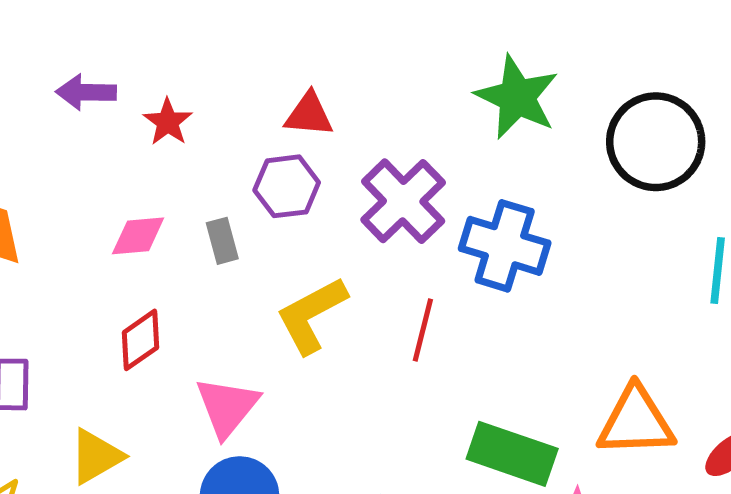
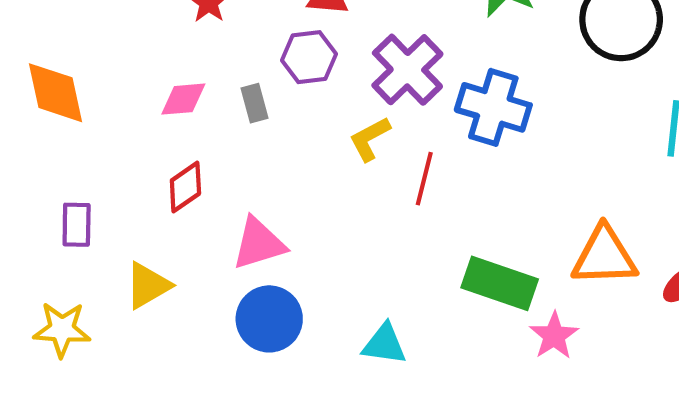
yellow L-shape: (311, 315) -> (370, 139), moved, size x0.7
pink triangle: (227, 407) -> (259, 244), turned 34

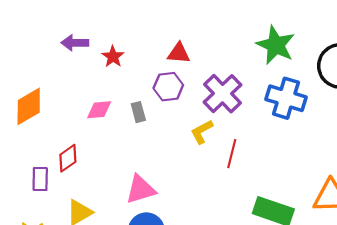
orange diamond: (56, 93) -> (29, 106), turned 72
blue cross: (493, 107) -> (286, 98), moved
red diamond: (185, 187) -> (68, 158), moved

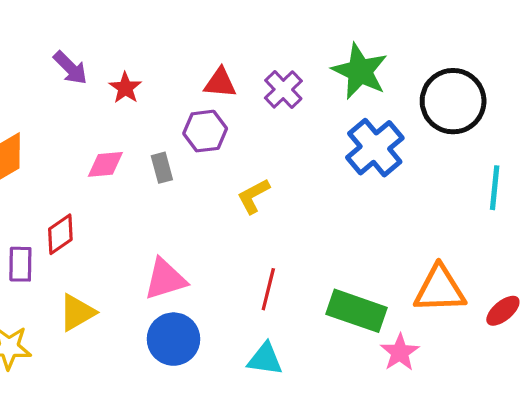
purple arrow: (75, 43) -> (70, 68), turned -136
purple cross: (223, 94) -> (283, 89), moved, size x0.7
blue cross: (286, 98) -> (375, 148), turned 33
red line: (232, 154) -> (268, 289), moved

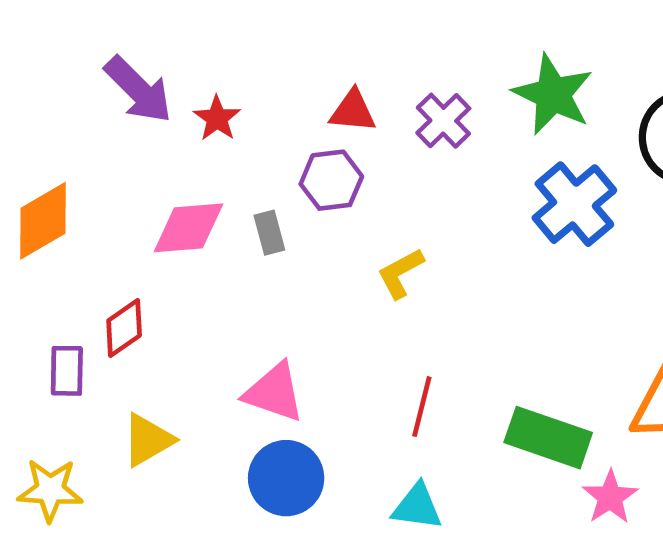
purple arrow: (70, 68) -> (138, 90), size x1.4
pink diamond: (105, 164) -> (188, 228), size x1.4
pink triangle: (165, 279) -> (274, 392), turned 36

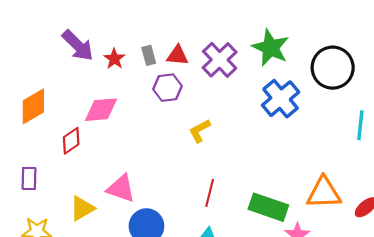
purple cross: (443, 121) -> (220, 60), size x1.4
gray rectangle: (269, 233) -> (149, 55), moved
red diamond: (124, 328) -> (71, 141), moved
purple rectangle: (67, 371) -> (29, 178), moved
pink triangle: (274, 392) -> (121, 188), moved

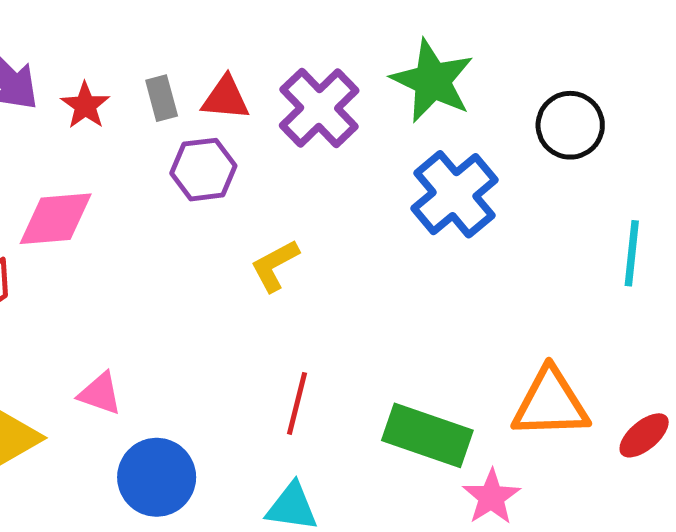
black circle: (333, 68) -> (570, 125), size x0.7
pink triangle: (121, 188) -> (100, 394), size x0.7

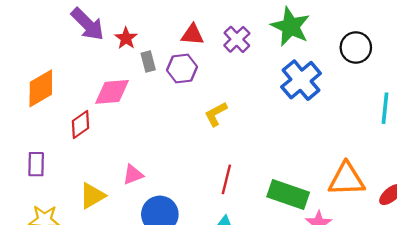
gray rectangle: (162, 98) -> (148, 62), moved
purple cross: (319, 108) -> (237, 39), size x0.7
pink triangle: (100, 394) -> (133, 175), turned -40

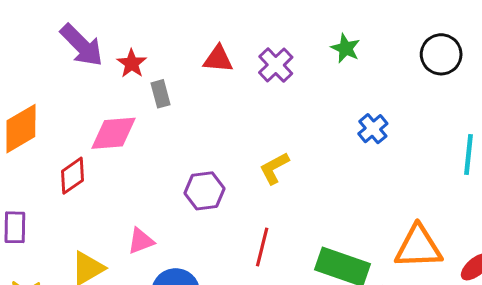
green star: (291, 27) -> (346, 48), size x0.6
black circle: (356, 48) -> (441, 54), moved
purple hexagon: (182, 69) -> (204, 191), moved
blue cross: (301, 80) -> (373, 129), moved, size x0.6
yellow L-shape: (216, 114) -> (274, 168), moved

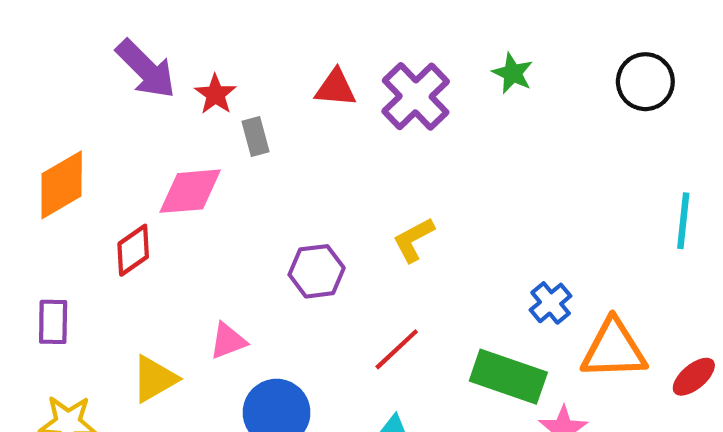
purple cross: (276, 65) -> (416, 96), size x1.4
blue cross: (373, 129) -> (551, 303), moved
red line: (262, 247) -> (397, 349), turned 33

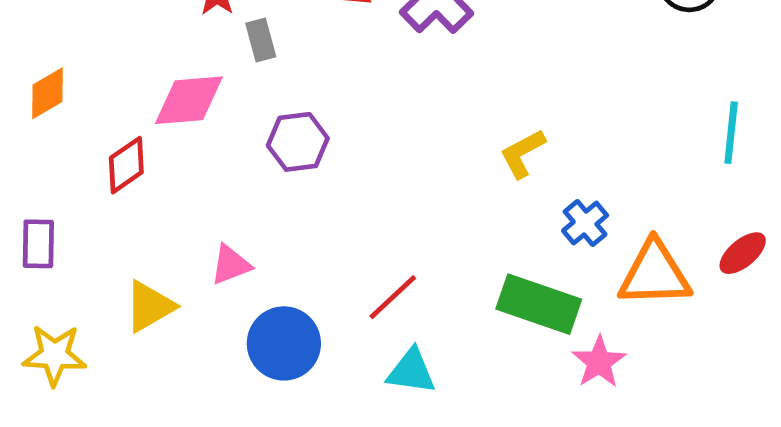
orange diamond: (62, 185) -> (48, 93), size x0.7
yellow L-shape: (414, 240) -> (523, 153), moved
purple hexagon: (317, 271) -> (298, 142), moved
red line: (397, 349) -> (393, 297), moved
red ellipse: (694, 377) -> (743, 253), moved

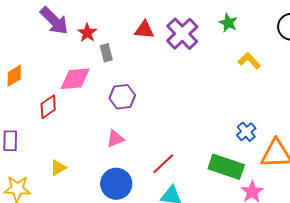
yellow L-shape: (523, 153) -> (249, 61), moved, turned 75
pink triangle: (231, 265) -> (115, 139), moved
yellow triangle: (149, 306) -> (58, 168), size x0.7

